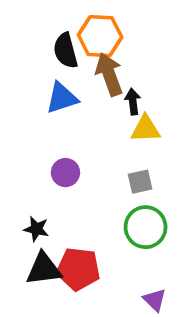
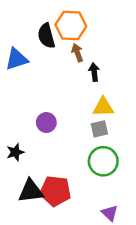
brown arrow: (109, 74) -> (77, 53), size x0.6
blue triangle: (62, 98) -> (17, 59), moved
yellow triangle: (146, 129) -> (103, 107), moved
black star: (36, 229) -> (15, 152), moved, turned -30

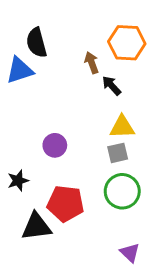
orange hexagon: (71, 25) -> (127, 43), moved
black semicircle: (46, 36) -> (36, 43), moved
black arrow: (94, 72) -> (111, 86), turned -36
red pentagon: (55, 191) -> (66, 204), moved

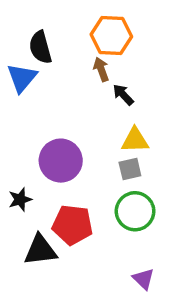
orange hexagon: (127, 43) -> (111, 35), moved
blue triangle: (20, 70) -> (22, 78), turned -32
purple circle: (55, 145) -> (61, 161), size x1.6

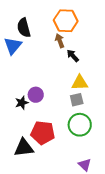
purple circle: (61, 161) -> (36, 95), size x0.6
black star: (20, 199) -> (22, 103), moved

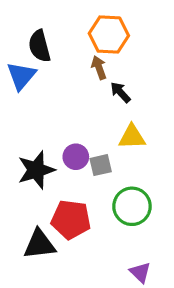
purple circle: (36, 95) -> (76, 157), moved
gray square: (77, 100) -> (101, 165), moved
black star: (22, 103) -> (36, 170), size x1.6

